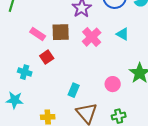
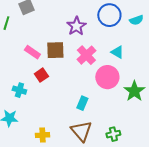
pink circle: (113, 84) -> (107, 77), moved, size x1.5
cyan rectangle: (74, 90) -> (82, 103), moved

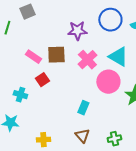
purple star: (76, 26) -> (77, 31), turned 30
cyan triangle: (117, 52) -> (118, 57), size x1.5
brown triangle: (81, 131) -> (82, 136), size x0.7

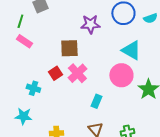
pink rectangle: (33, 57) -> (24, 41), moved
pink cross: (87, 60) -> (77, 73), moved

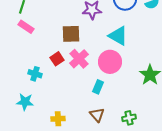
cyan triangle: (131, 50) -> (118, 36), moved
pink circle: (121, 75) -> (110, 62), moved

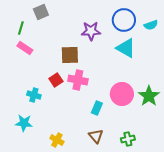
cyan triangle: (118, 36) -> (126, 48), moved
pink cross: (79, 59) -> (78, 80), turned -36
pink circle: (110, 62) -> (122, 94), moved
yellow cross: (58, 119) -> (57, 140), turned 32

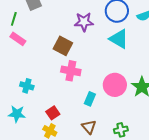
brown square: (70, 55) -> (63, 46), turned 30
red square: (56, 80) -> (53, 113), moved

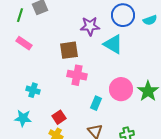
green line: (14, 19) -> (20, 15), moved
cyan triangle: (119, 39) -> (113, 44), moved
brown square: (63, 46) -> (69, 50), turned -36

